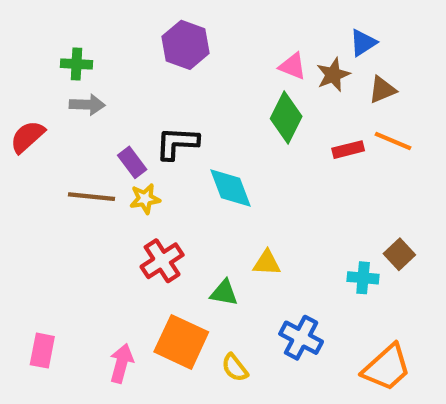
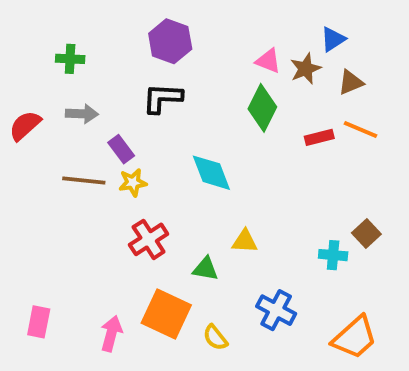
gray arrow: (87, 105) -> (82, 114), moved
black L-shape: (177, 143) -> (162, 98), moved

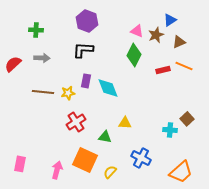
purple rectangle: (121, 149) -> (86, 81), moved, turned 48
yellow semicircle: (215, 338) -> (110, 172), turned 80

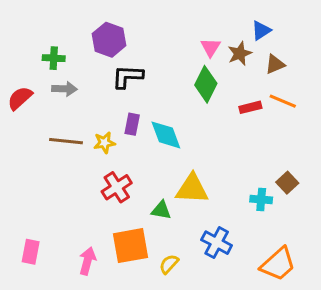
purple hexagon: (87, 21) -> (109, 40), moved
green cross: (36, 30) -> (54, 58), moved
pink triangle: (137, 31) -> (210, 47), turned 40
yellow triangle: (125, 123) -> (192, 189), size x1.6
orange square: (85, 160) -> (131, 246), turned -35

